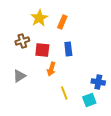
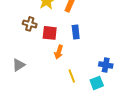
brown cross: (22, 41) -> (30, 24), turned 32
gray triangle: (19, 76) -> (19, 65), moved

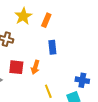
red square: (50, 33) -> (16, 67), moved

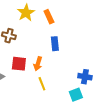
orange rectangle: (46, 20) -> (49, 17), turned -48
yellow line: (48, 91) -> (42, 84), moved

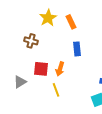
yellow line: (42, 84) -> (56, 90), moved

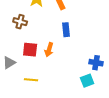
yellow line: (56, 90) -> (31, 80), moved, turned -64

